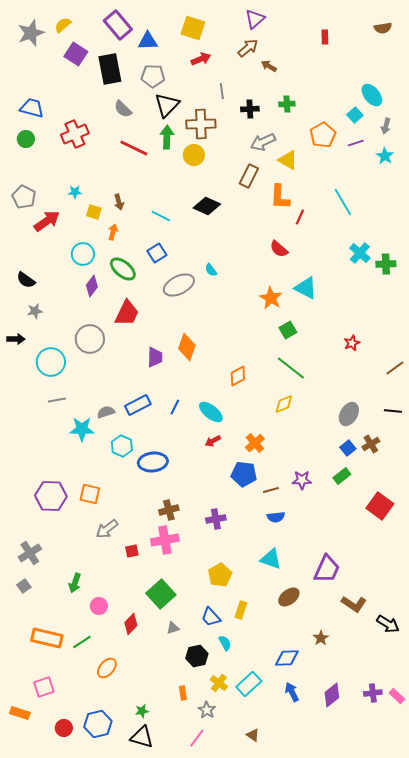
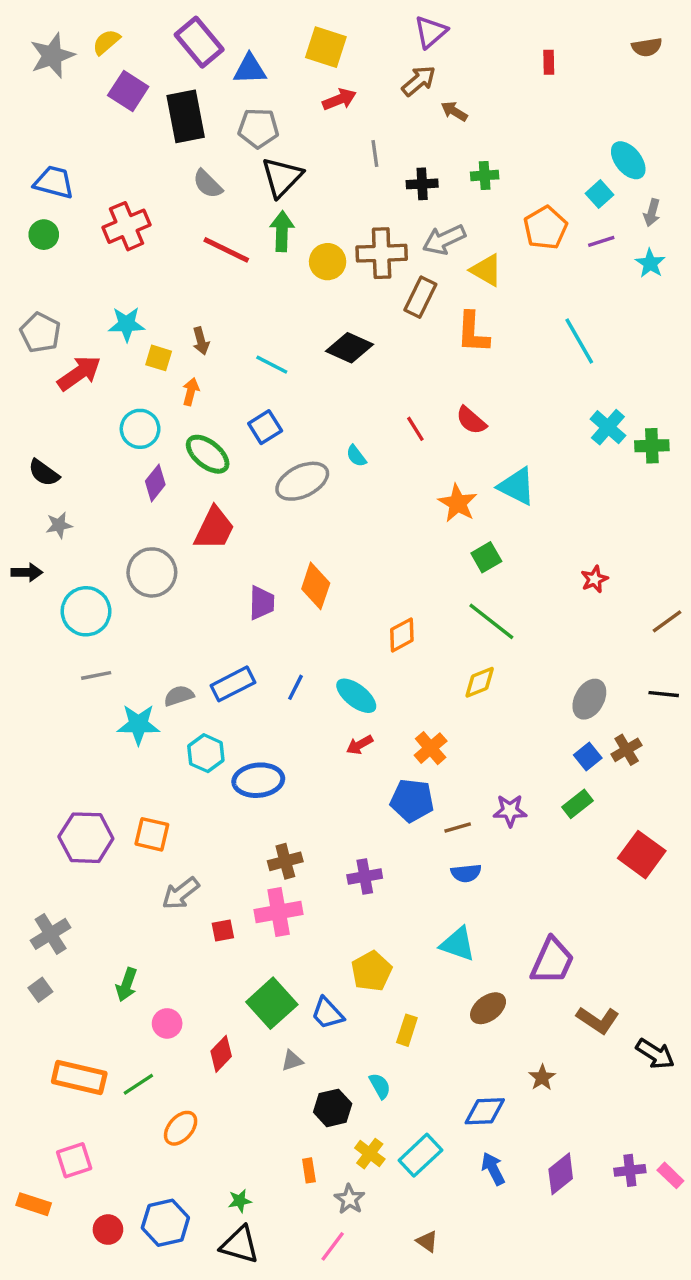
brown cross: (201, 124) -> (382, 253), moved
cyan star: (75, 192) -> (127, 324), size x1.5
red line: (300, 217) -> (415, 429), moved, turned -56
blue trapezoid: (211, 617) -> (328, 1013), moved

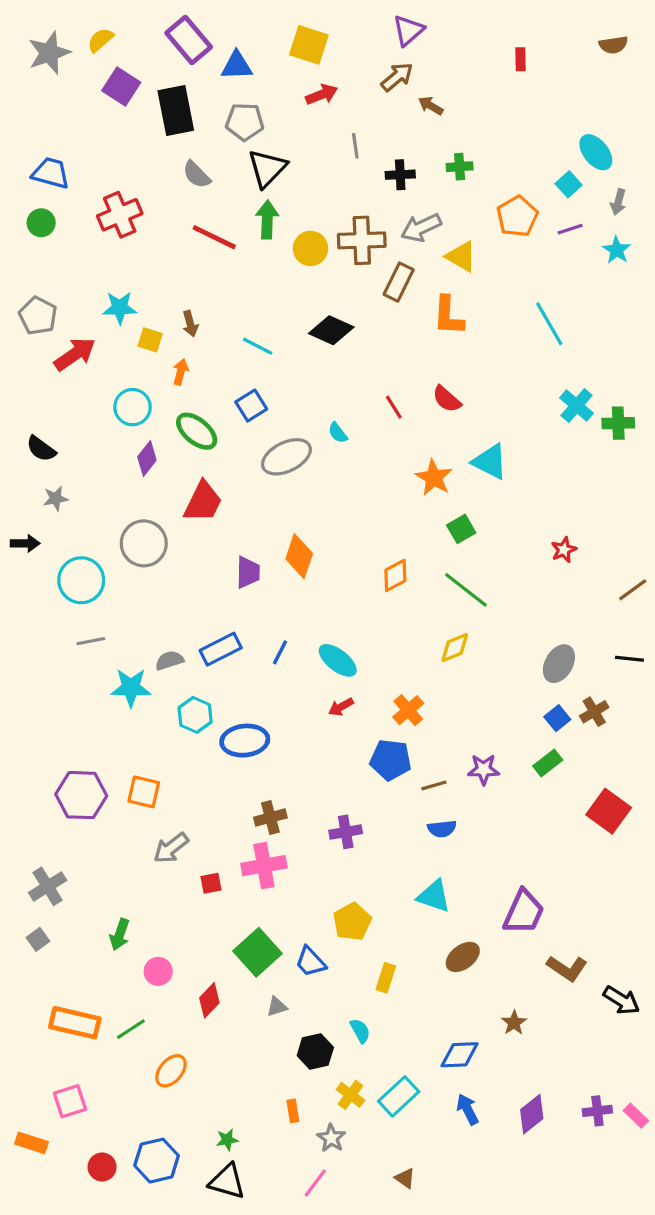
orange diamond: (402, 635) -> (395, 575), moved

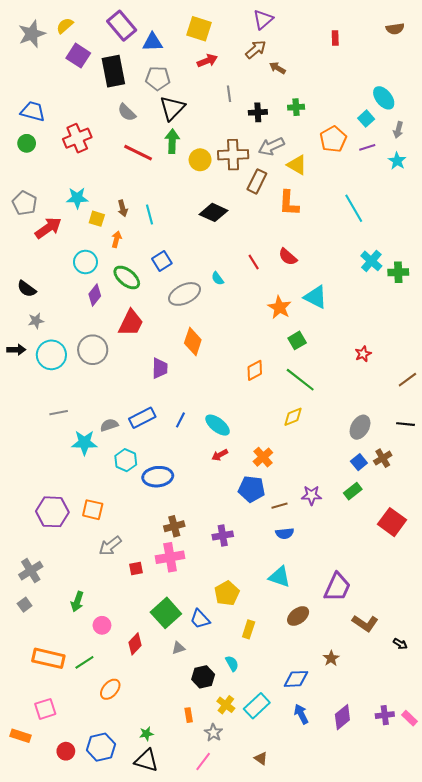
cyan line: (258, 346) -> (149, 215), moved, turned 48
orange diamond: (299, 556) -> (193, 341), moved
cyan circle: (81, 580) -> (51, 355), moved
black arrow: (621, 1000) -> (400, 644), size x0.6

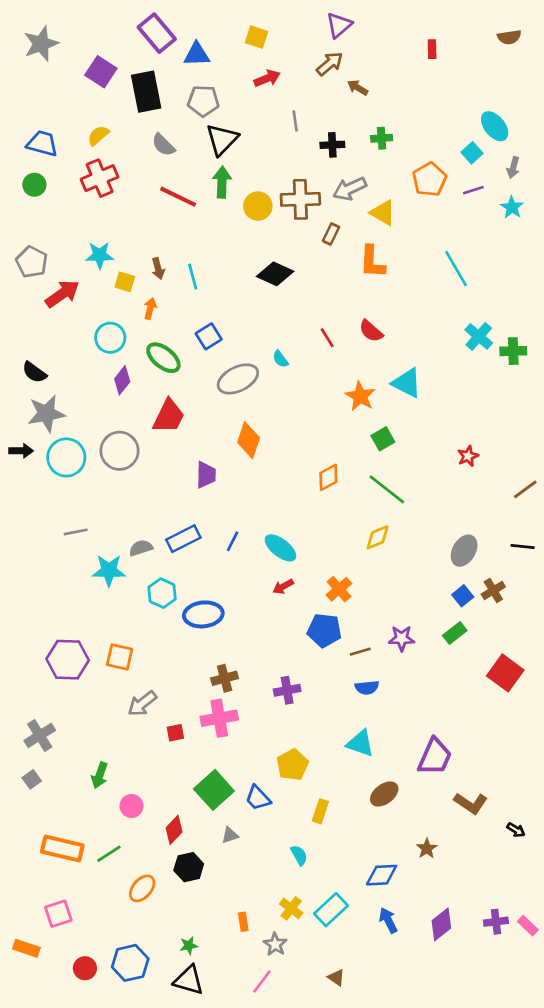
yellow semicircle: (65, 26) -> (98, 136), moved
yellow square: (199, 29) -> (257, 37), size x0.7
brown rectangle: (257, 181) -> (331, 234), size x0.7
gray star: (36, 321) -> (46, 414), size x1.8
black hexagon: (203, 677) -> (189, 867), moved

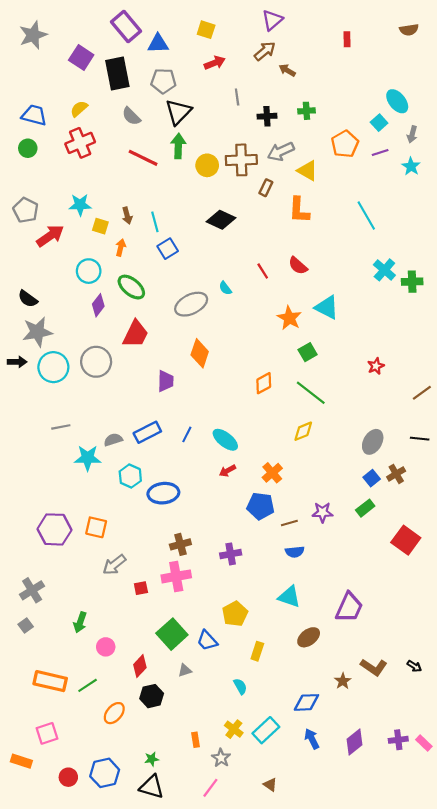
blue square: (209, 336) -> (168, 249), moved
brown L-shape: (471, 803) -> (374, 667), moved

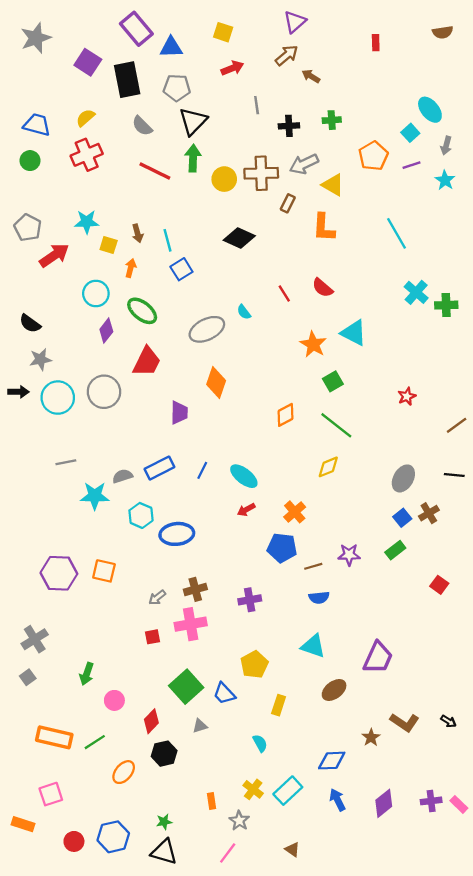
gray star: (37, 332) -> (40, 359), size x0.7
red square: (406, 540) -> (439, 585), size x0.6
gray arrow: (114, 565) -> (157, 598), moved, size x0.7

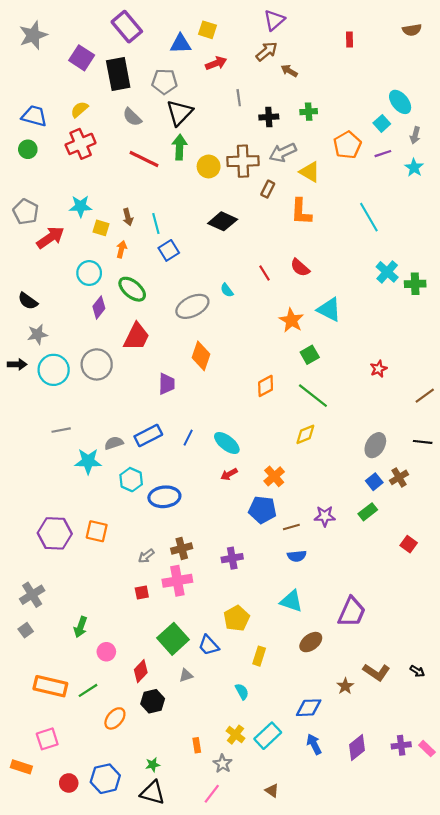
blue triangle: (171, 47) -> (181, 44), moved

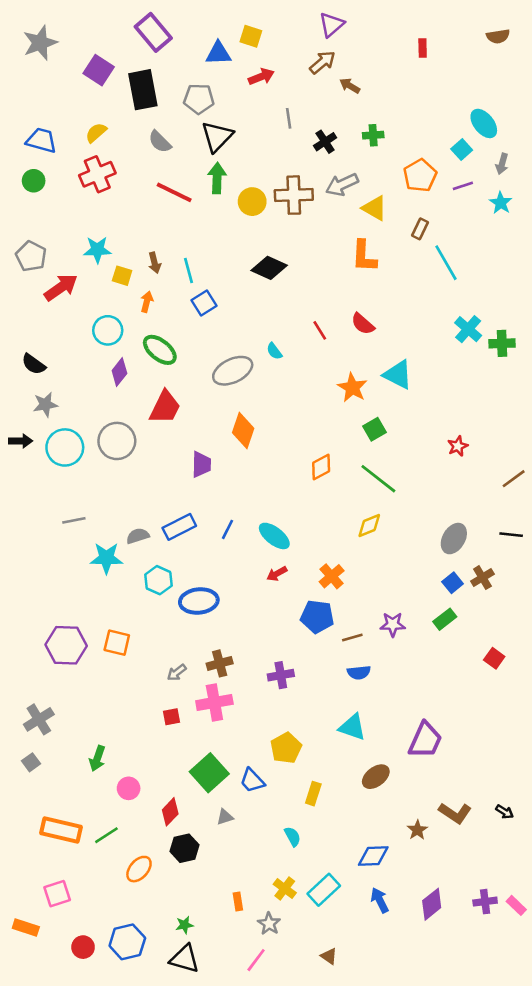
black cross: (269, 117) -> (325, 142), turned -30
brown rectangle: (268, 189) -> (420, 229), moved

